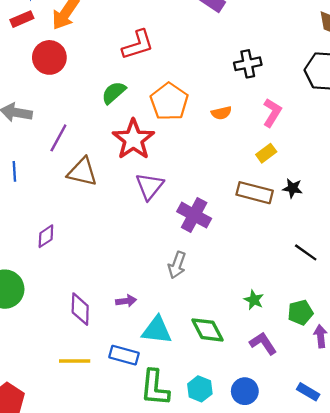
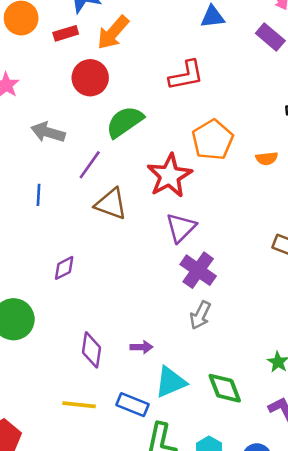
green semicircle: (114, 93) -> (125, 122), moved, size x1.4
purple cross: (194, 215) -> (198, 270), moved
cyan triangle: (157, 330) -> (171, 382), turned -36

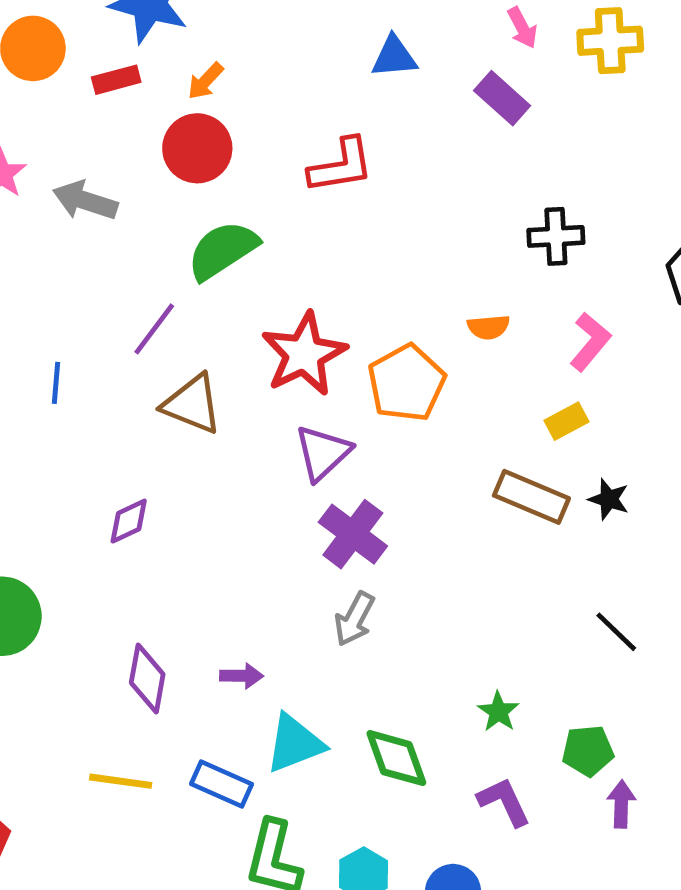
orange arrow: (113, 33) -> (205, 81), size x0.6
red circle: (90, 78) -> (197, 148), moved
gray arrow: (48, 132) -> (85, 201), moved
orange pentagon: (213, 140) -> (406, 383), moved
purple diamond: (64, 268) -> (129, 521), moved

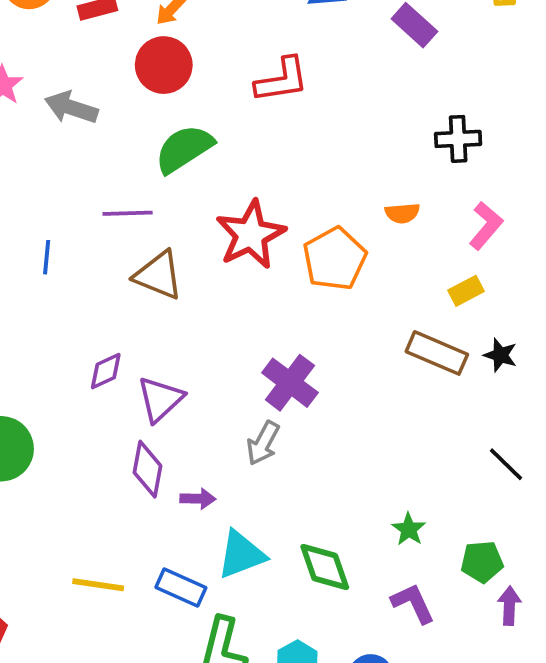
purple line: (154, 329) -> (128, 213), turned 51
purple triangle: (323, 453) -> (160, 399), moved
gray arrow: (354, 619) -> (263, 443), moved
purple diamond: (147, 679) -> (148, 469), moved

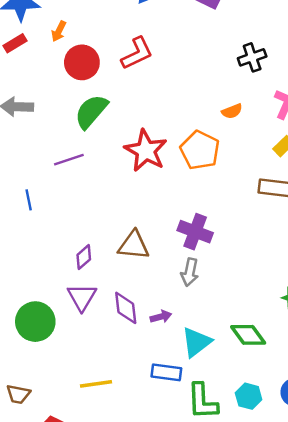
red circle: (164, 65) -> (82, 62), moved
brown triangle: (158, 275) -> (134, 245), moved
purple triangle: (160, 399) -> (82, 297), moved
yellow line: (98, 585) -> (96, 384), moved

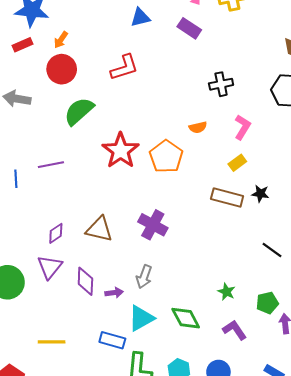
red circle: (82, 62) -> (62, 69), moved
purple line: (69, 160) -> (51, 165), moved
gray arrow: (190, 272) -> (144, 277), moved

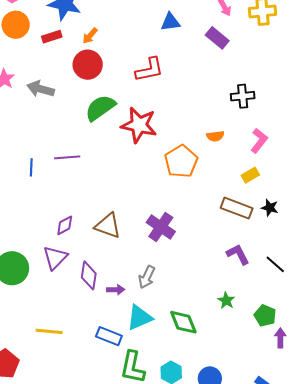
red star: (121, 151) -> (139, 125), moved, turned -30
green pentagon: (267, 303) -> (265, 316), turned 30
purple L-shape: (235, 330) -> (238, 254), moved

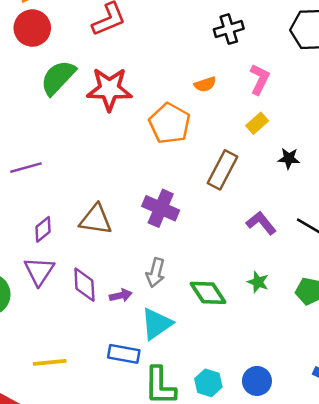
purple line: (67, 157) -> (26, 168), moved
brown rectangle: (237, 208) -> (223, 170), moved, turned -72
green diamond: (183, 322) -> (208, 293), moved

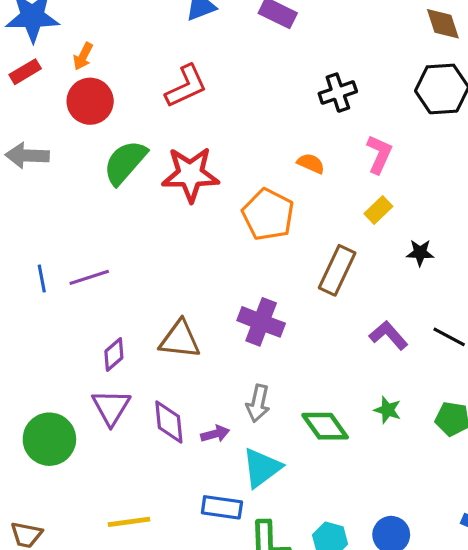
orange semicircle: (205, 84) -> (311, 163), turned -135

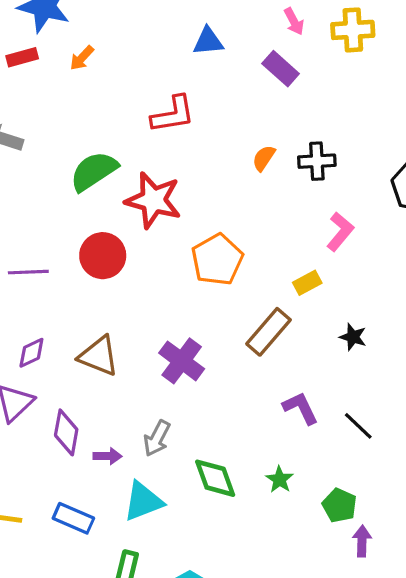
red circle: (90, 101) -> (103, 256), moved
orange semicircle: (311, 163) -> (264, 158), moved, turned -96
yellow rectangle: (378, 210) -> (307, 283), moved
blue rectangle: (222, 507) -> (73, 518), moved

